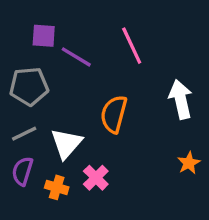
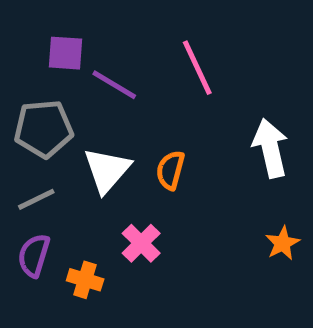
orange semicircle: (114, 114) -> (170, 170), size x0.7
white triangle: (66, 143) -> (107, 170), moved
pink cross: (96, 178) -> (141, 243), moved

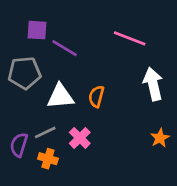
pink line: (197, 68) -> (130, 38), moved, turned -44
white triangle: (107, 170) -> (60, 96), turned 44
gray line: (36, 199) -> (45, 132), moved

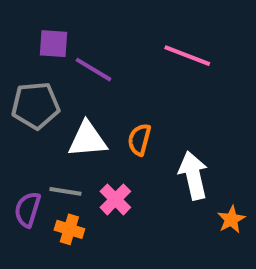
white arrow: (153, 84) -> (193, 175), moved
gray line: (45, 132) -> (65, 191), turned 35
orange star: (160, 138) -> (231, 219), moved

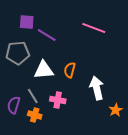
gray line: (65, 191) -> (33, 96), turned 49
pink cross: (115, 199) -> (58, 100), turned -35

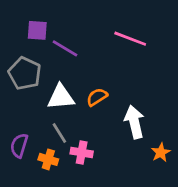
gray pentagon: (18, 53) -> (25, 73), turned 30
orange semicircle: (70, 70) -> (97, 97), turned 42
gray line: (33, 96) -> (59, 133), moved
pink cross: (58, 100) -> (82, 152), moved

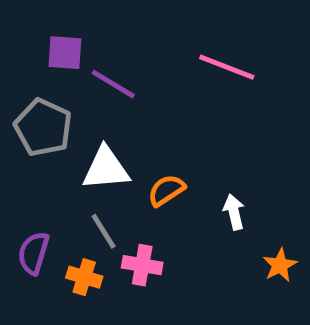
orange semicircle: (97, 97) -> (166, 190), moved
white arrow: (134, 122) -> (234, 212), size x0.6

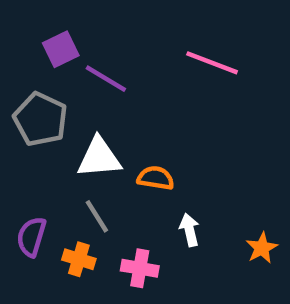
purple square: (65, 53) -> (61, 49), turned -30
orange semicircle: (166, 190) -> (156, 178), turned 42
white arrow: (234, 212) -> (189, 230), moved
pink cross: (142, 265) -> (140, 268), moved

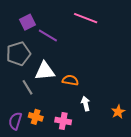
pink line: (212, 63) -> (86, 18), moved
gray pentagon: (40, 119) -> (18, 54), turned 30
gray line: (97, 216) -> (27, 87), moved
purple semicircle: (31, 237) -> (15, 121), moved

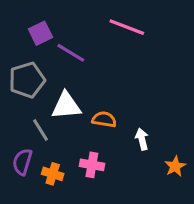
white arrow: (86, 104) -> (142, 139), moved
purple semicircle: (15, 121) -> (22, 162), moved
pink cross: (63, 121) -> (92, 165), moved

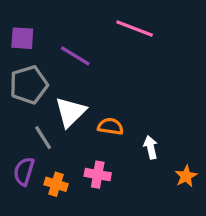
purple square: (41, 33) -> (22, 38), moved, turned 30
white triangle: (66, 106) -> (70, 112), turned -40

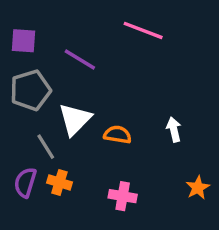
white arrow: (151, 147) -> (174, 130), moved
pink cross: (98, 175) -> (123, 196), moved
orange cross: (56, 184) -> (59, 182), moved

